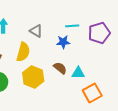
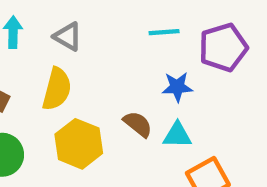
gray triangle: (36, 31) -> (68, 37), moved
blue star: (63, 42) -> (177, 87), moved

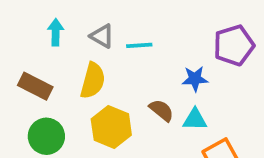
cyan line: (164, 32) -> (139, 45), moved

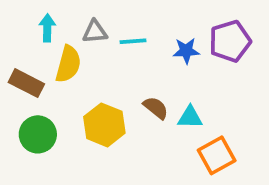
gray triangle: (102, 36) -> (95, 32), turned -35
blue star: (195, 79) -> (186, 51), moved
yellow semicircle: (93, 81) -> (68, 64), moved

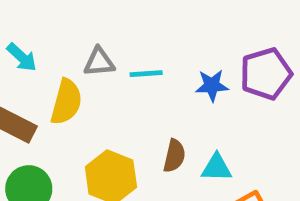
cyan arrow: (47, 28) -> (22, 57), moved, turned 132
brown semicircle: (156, 108) -> (174, 156), turned 64

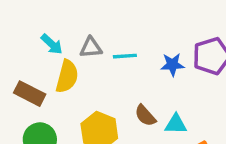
cyan arrow: (22, 57) -> (52, 44), moved
brown semicircle: (174, 156) -> (145, 116), turned 125

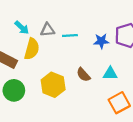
cyan triangle: (176, 124) -> (110, 74), moved

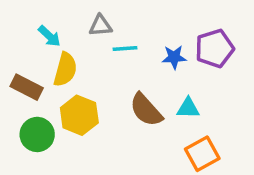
gray triangle: (47, 30) -> (100, 26), moved
brown semicircle: (83, 75) -> (146, 110), size x1.5
yellow hexagon: (53, 85) -> (79, 115), moved

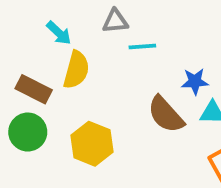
blue star: (174, 57) -> (195, 81), moved
yellow hexagon: (79, 115) -> (92, 144), moved
green circle: (37, 134) -> (28, 132), moved

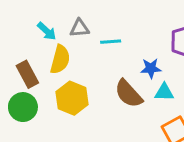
gray triangle: (115, 21) -> (79, 28), moved
brown rectangle: (34, 89) -> (27, 74), turned 35
yellow hexagon: (92, 144) -> (72, 98), moved

